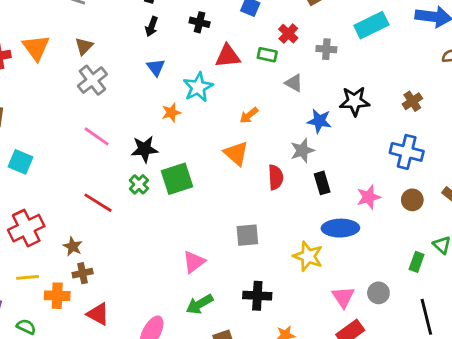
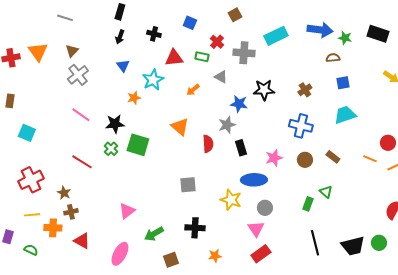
gray cross: (326, 49) -> (244, 53), size x1.5
orange arrow: (249, 115) -> (193, 90), moved
green square: (177, 179) -> (138, 145), turned 35
pink triangle: (194, 262) -> (127, 211), moved
gray circle: (378, 293) -> (265, 208), moved

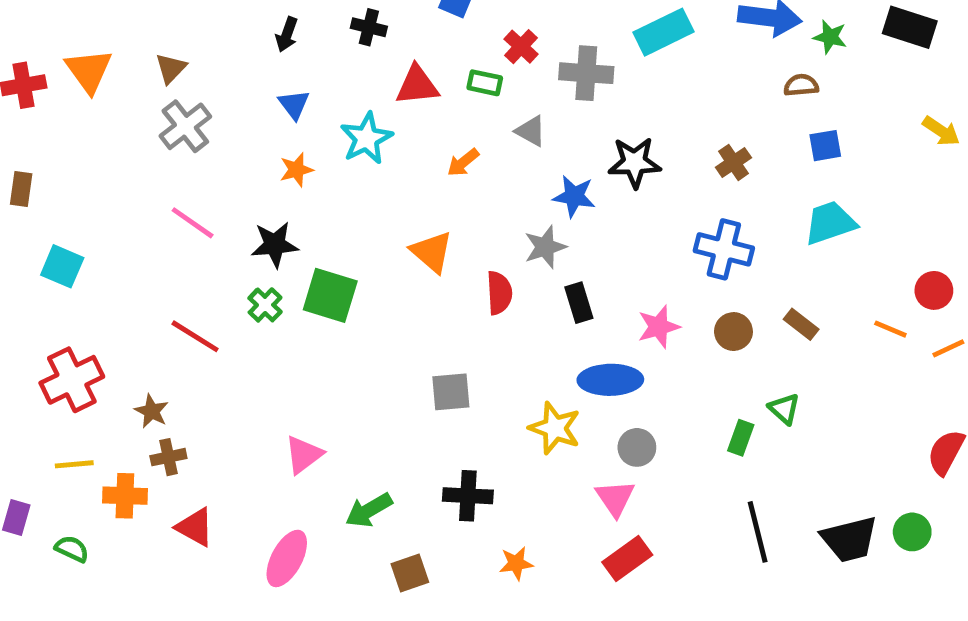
orange star: (134, 98) -> (296, 170), moved

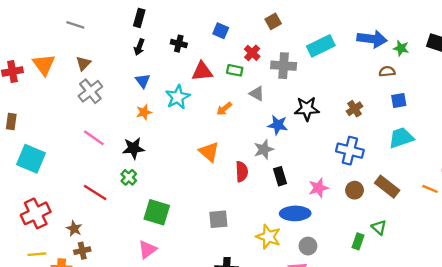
cyan square: (62, 266) -> (31, 159), size x1.4
green square: (330, 295) -> (157, 212), moved
brown rectangle: (801, 324) -> (387, 187), size x1.5

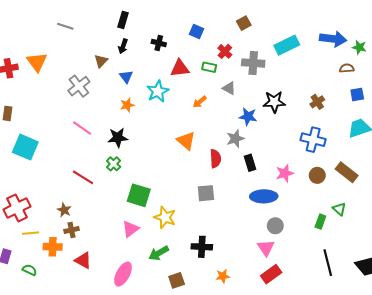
brown triangle: (83, 63) -> (101, 61), moved
red cross: (36, 213) -> (17, 208), moved
gray square: (218, 219) -> (206, 193), moved
yellow star: (268, 237) -> (165, 217), moved

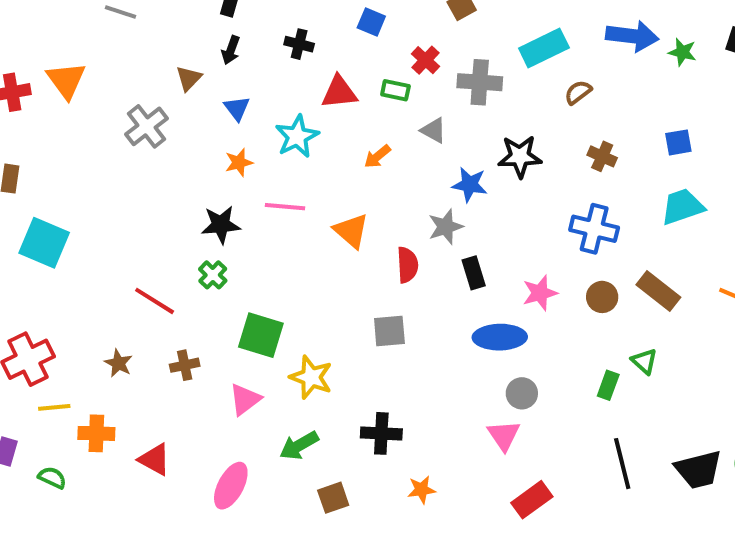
brown semicircle: (347, 68) -> (578, 92), moved, turned -32
brown cross: (317, 102) -> (602, 156), turned -32
pink line: (82, 128) -> (285, 207), moved, turned -30
brown cross: (72, 230) -> (185, 365), moved
red rectangle: (271, 274) -> (532, 500), moved

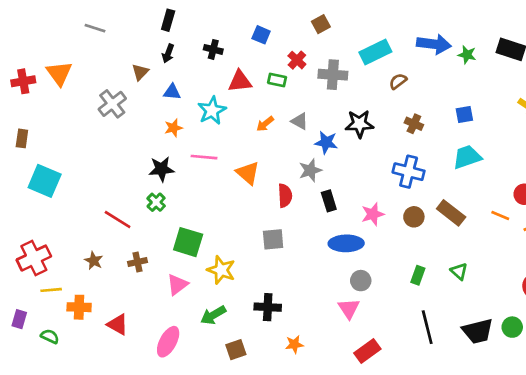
blue triangle: (237, 108) -> (172, 92), turned -48
gray triangle: (434, 130) -> (300, 121), moved
green triangle: (644, 361) -> (459, 271), moved

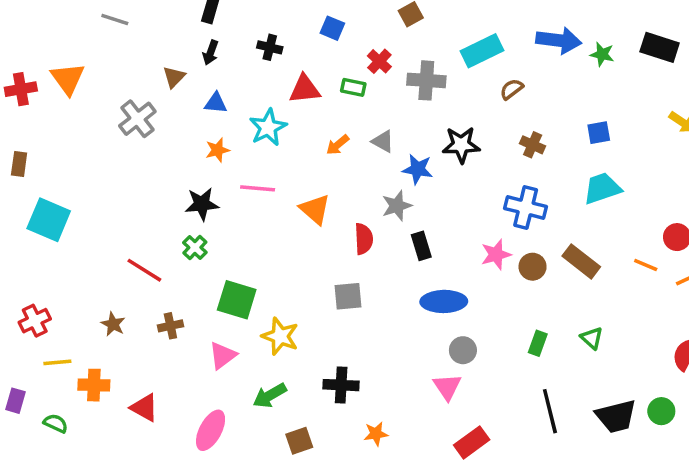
pink star: (373, 214) -> (496, 254), moved
red cross: (34, 258) -> (35, 321), size x0.7

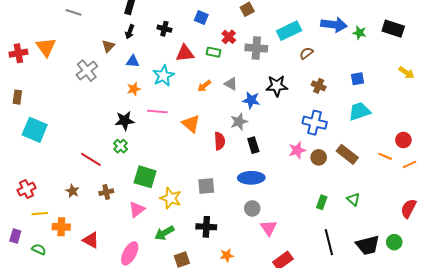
gray square: (348, 296) -> (206, 186), moved
blue ellipse: (444, 301) -> (251, 178), moved
gray circle: (463, 350) -> (252, 208), moved

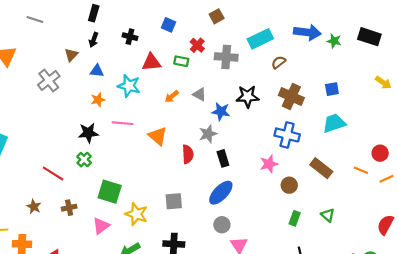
cyan star: (163, 76) -> (129, 86), turned -30
brown cross: (319, 86) -> (291, 96), size x1.6
brown circle: (319, 157) -> (289, 185), moved
blue ellipse: (251, 178) -> (221, 193), turned -45

